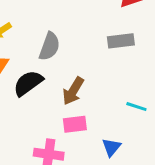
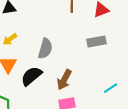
cyan line: (136, 107) -> (110, 88), turned -48

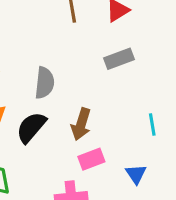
cyan line: (110, 88) -> (152, 125), turned -56

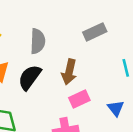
gray rectangle: (119, 59) -> (95, 32), moved

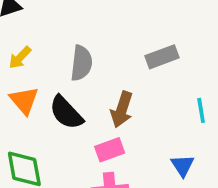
black semicircle: (30, 77) -> (66, 113), turned -84
pink rectangle: (79, 99) -> (110, 150), moved

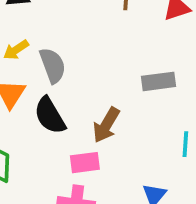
gray semicircle: (81, 63) -> (53, 65), moved, turned -40

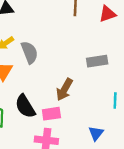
black semicircle: (50, 115) -> (25, 106), moved

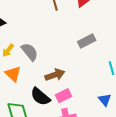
brown arrow: (64, 90) -> (55, 75), moved, turned -120

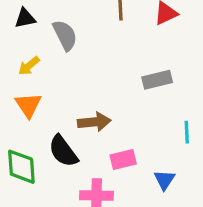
gray semicircle: (30, 52) -> (65, 35), moved
pink rectangle: (63, 96) -> (123, 159), moved

